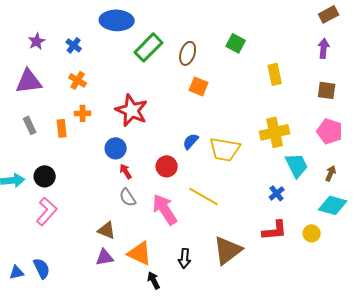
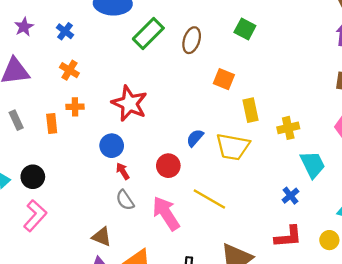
yellow rectangle: (275, 74) -> (250, 110), moved
orange square: (199, 86) -> (224, 79), moved
yellow cross: (275, 132) -> (288, 128), size x0.7

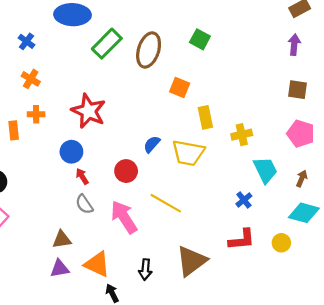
brown ellipse: (192, 40) -> (149, 50), size x1.4
brown triangle: (102, 237) -> (62, 240), turned -30

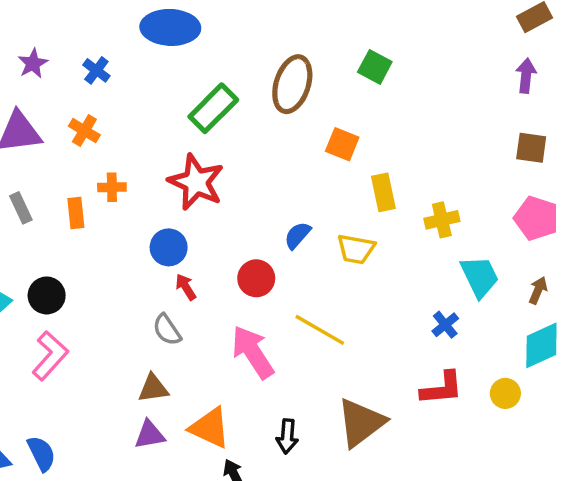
green rectangle: (107, 44) -> (213, 108), moved
orange cross: (31, 79) -> (84, 131), moved
yellow trapezoid: (188, 153) -> (356, 249), size x0.7
gray semicircle: (84, 204) -> (167, 330), moved
cyan diamond: (304, 213) -> (541, 345), turned -40

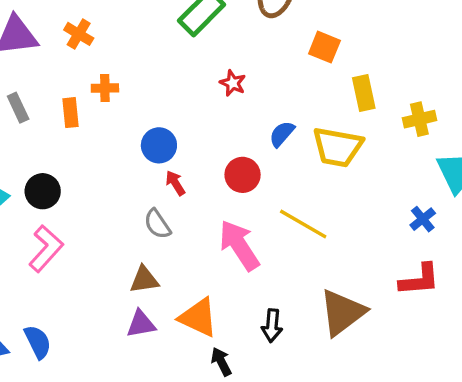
red star: (196, 182) -> (233, 83), moved, size x0.5
yellow trapezoid: (356, 249) -> (338, 147), size x1.4

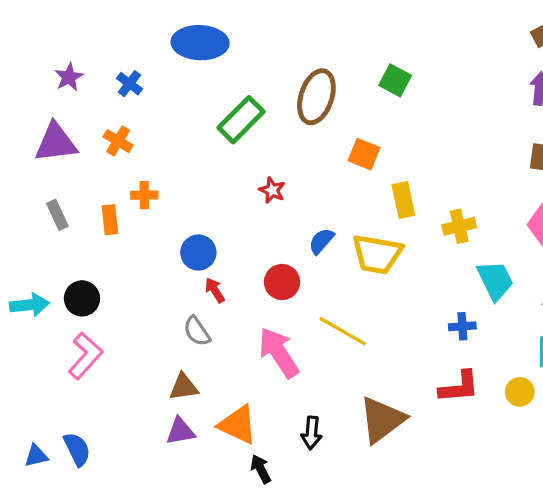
blue cross: (423, 219) -> (462, 326), turned 35

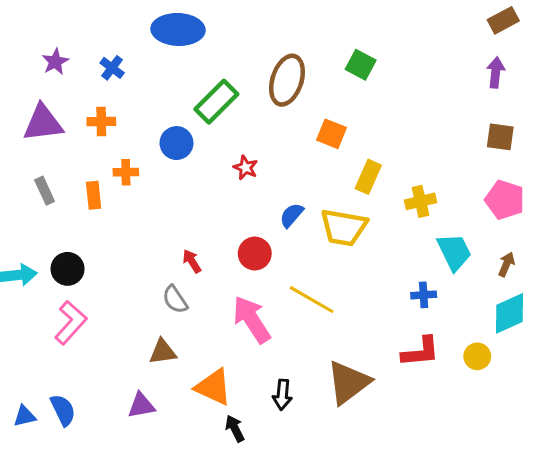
orange cross: (118, 141) -> (101, 122), turned -32
yellow rectangle: (403, 200) -> (368, 177), turned 36
blue circle: (198, 253) -> (176, 143), moved
purple triangle: (180, 431) -> (141, 405), moved

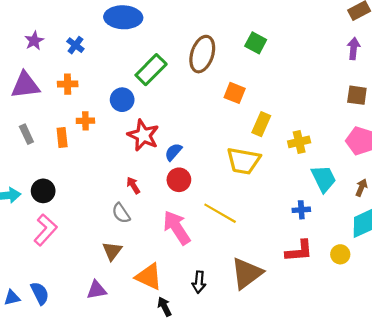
red star: (246, 168) -> (143, 135), moved, size x1.8
blue semicircle: (292, 215) -> (173, 152), moved
brown triangle: (163, 352) -> (112, 251), turned -45

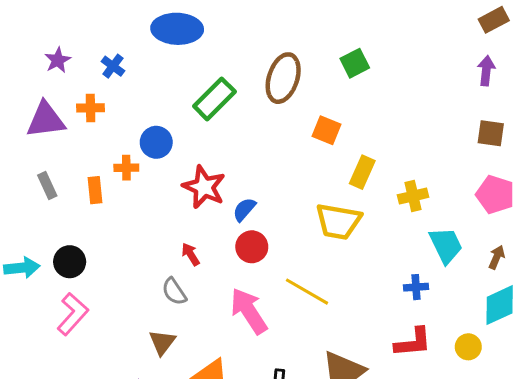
green square: (256, 43) -> (355, 63), turned 35
orange cross: (68, 84) -> (91, 108), moved
blue circle: (122, 100) -> (156, 142), moved

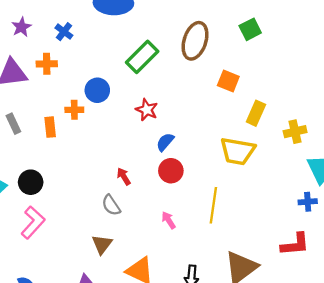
red star: (204, 187) -> (147, 110), moved, size x0.7
blue cross: (416, 287) -> (308, 202), moved
yellow line: (307, 292) -> (213, 205), turned 68
pink arrow: (249, 311) -> (169, 220), size x0.5

